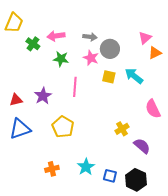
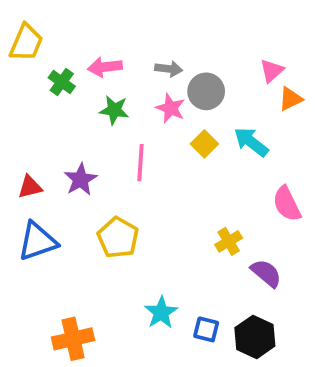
yellow square: (109, 77) -> (204, 144), turned 32
orange cross: (52, 169) -> (73, 339), moved, size x1.5

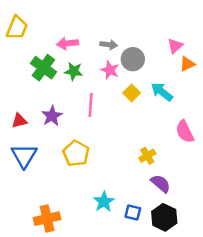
green cross: (62, 82) -> (43, 68), moved, size x1.5
blue triangle: (37, 241) -> (24, 156), turned -40
purple semicircle: (266, 273) -> (161, 184), moved

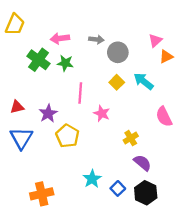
pink star: (110, 70) -> (102, 113), moved
purple star: (52, 116) -> (48, 113), moved
blue square: (133, 213) -> (118, 188), turned 32

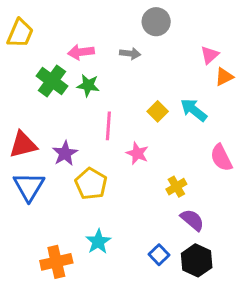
gray circle: (118, 52) -> (156, 22), moved
red triangle: (17, 107) -> (23, 145), size x1.5
cyan star: (92, 179) -> (98, 242), moved

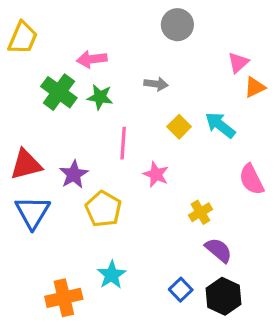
gray arrow: (130, 54) -> (156, 84), moved

